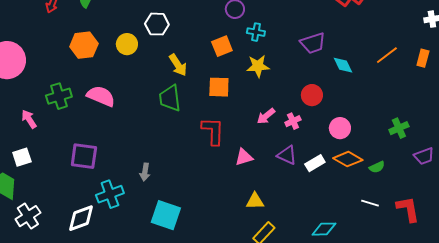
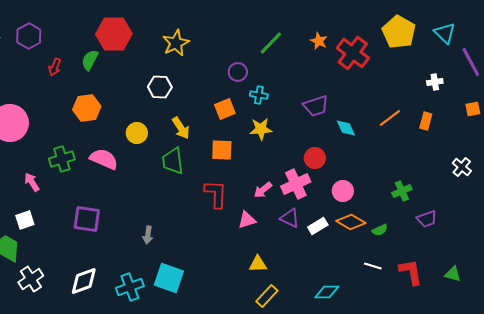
yellow circle: (127, 44) -> (137, 133), moved
pink arrow: (266, 116) -> (263, 190), moved
pink cross: (293, 121) -> (296, 184), size x1.8
cyan cross: (110, 194) -> (130, 287), moved

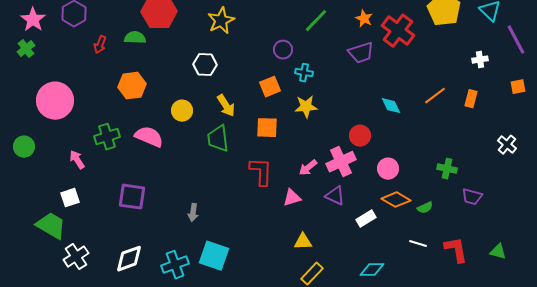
green semicircle: (90, 60) -> (135, 38), turned 65
purple trapezoid: (316, 106) -> (361, 53), moved
green cross: (402, 191) -> (447, 169), turned 36
purple trapezoid: (427, 219) -> (472, 197), turned 35
white rectangle: (318, 226) -> (366, 219), moved

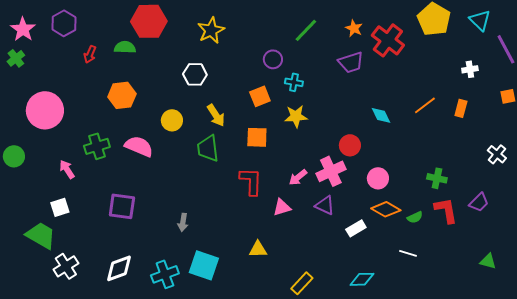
purple trapezoid: (472, 197) -> (479, 202), moved, turned -60
yellow triangle: (303, 242) -> (258, 249), moved
red L-shape: (456, 250) -> (446, 210), moved

